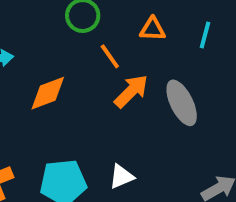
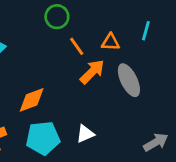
orange triangle: (153, 29) -> (111, 42), moved
orange diamond: (48, 93) -> (32, 100), moved

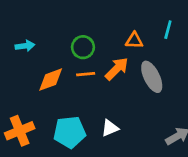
green circle: (57, 17) -> (83, 47), moved
orange line: (77, 46) -> (86, 74), moved, turned -60
orange diamond: (32, 100) -> (51, 80), moved

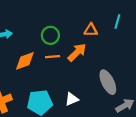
gray ellipse: (152, 77) -> (108, 82), moved

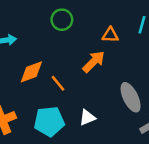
green circle: (50, 35) -> (62, 20), moved
orange line: (53, 57) -> (58, 83), moved, turned 56

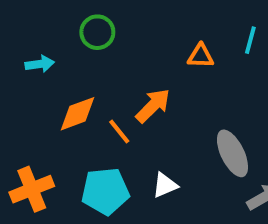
green circle: (62, 20) -> (97, 32), moved
orange arrow: (94, 62) -> (153, 106), moved

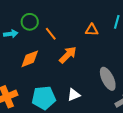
green circle: (97, 32) -> (30, 22), moved
orange line: (119, 132) -> (51, 34), moved

